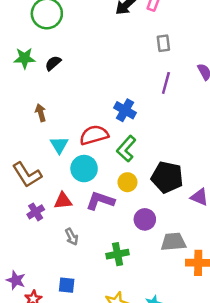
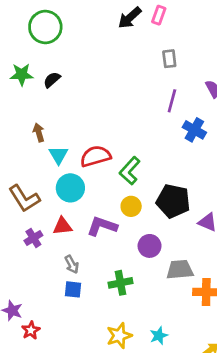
blue cross: (125, 110) -> (194, 130), moved
cyan triangle: (59, 145) -> (59, 155), moved
cyan circle: (84, 169) -> (70, 188), moved
blue square: (67, 285) -> (73, 289), moved

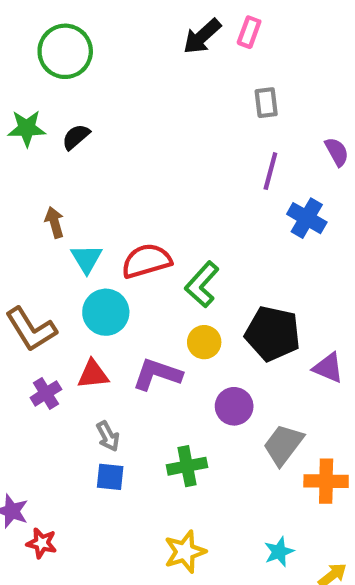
gray trapezoid: (180, 270) -> (283, 445), turned -48
red star: (31, 330) -> (42, 543), turned -30
cyan star: (159, 336) -> (279, 552), moved

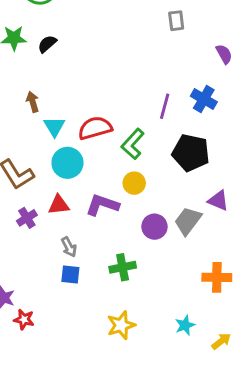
purple line: (270, 171) -> (165, 106), moved
black pentagon: (273, 334) -> (191, 153), moved
gray trapezoid: (283, 445) -> (188, 221), moved

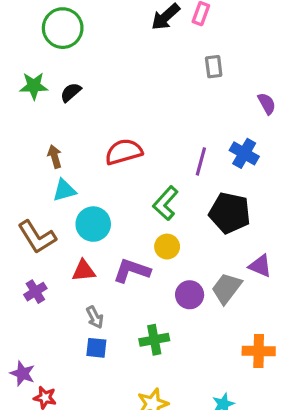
cyan triangle: (54, 127) -> (64, 190), moved, turned 45
red semicircle: (95, 128) -> (124, 152), moved
purple cross: (27, 218) -> (35, 292), moved

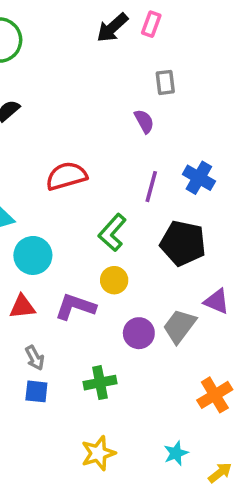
purple semicircle: (267, 104) -> (144, 121), moved
orange cross: (259, 351) -> (215, 395), turned -32

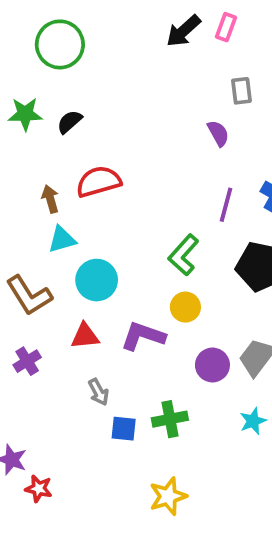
red semicircle: (66, 176) -> (99, 182), moved
blue square: (36, 391) -> (124, 429), moved
cyan star: (176, 453) -> (253, 421), moved

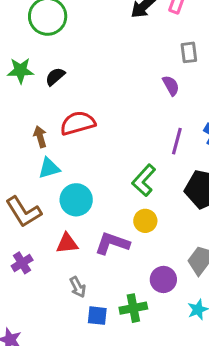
purple circle: (212, 365) -> (163, 279), moved

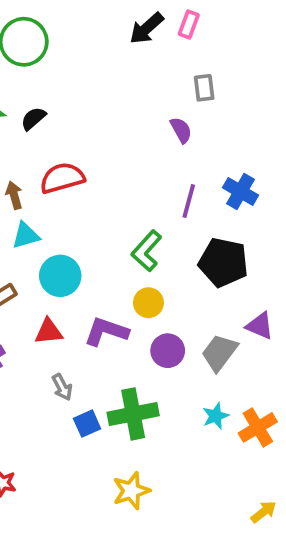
purple circle: (163, 279) -> (168, 351), moved
green cross: (133, 308) -> (133, 414), size x1.4
blue square: (97, 316) -> (87, 424), turned -30

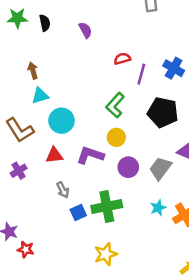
black semicircle: (33, 119) -> (45, 23), turned 119
purple semicircle: (181, 130) -> (85, 30), moved
red semicircle: (62, 178) -> (122, 59), moved, size x0.6

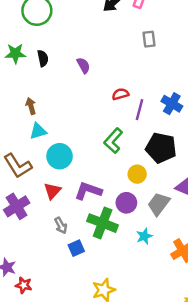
yellow circle: (116, 137) -> (137, 174), moved
red triangle: (54, 155) -> (52, 191), turned -42
purple cross: (19, 171) -> (17, 206), size x1.5
green cross: (107, 206) -> (103, 223), moved, turned 32
cyan star: (158, 208) -> (144, 236), moved

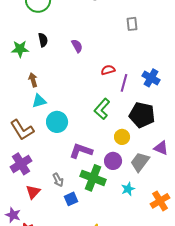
green star: (15, 54) -> (20, 49), moved
red triangle: (52, 191) -> (33, 192), moved

